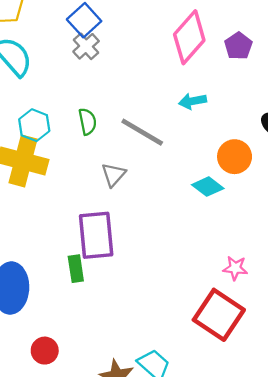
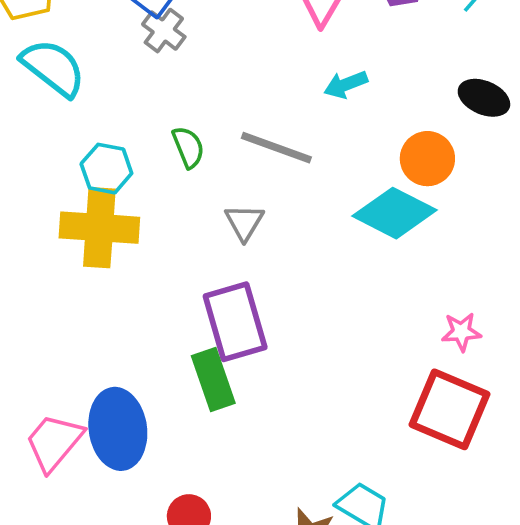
cyan diamond: (208, 187) -> (395, 213), size x1.6
green rectangle: (76, 269) -> (213, 379), size x1.4

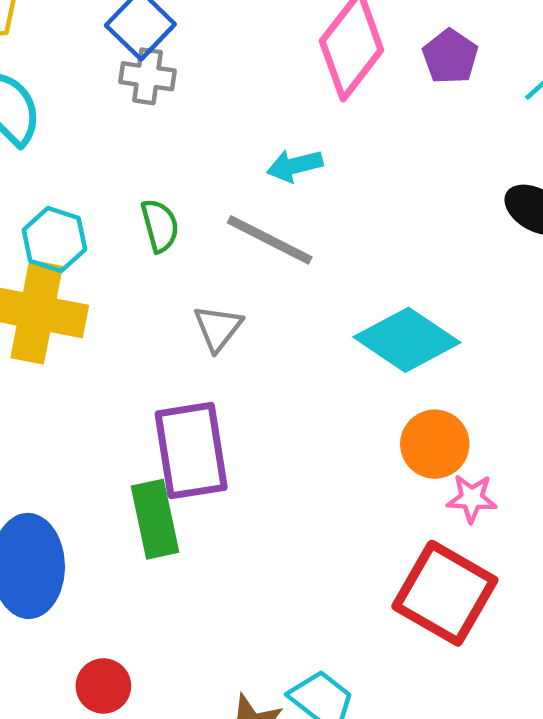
gray cross: (164, 31) -> (147, 76), turned -36
cyan arrow: (346, 84) -> (295, 166), moved
orange circle: (427, 159) -> (435, 444), moved

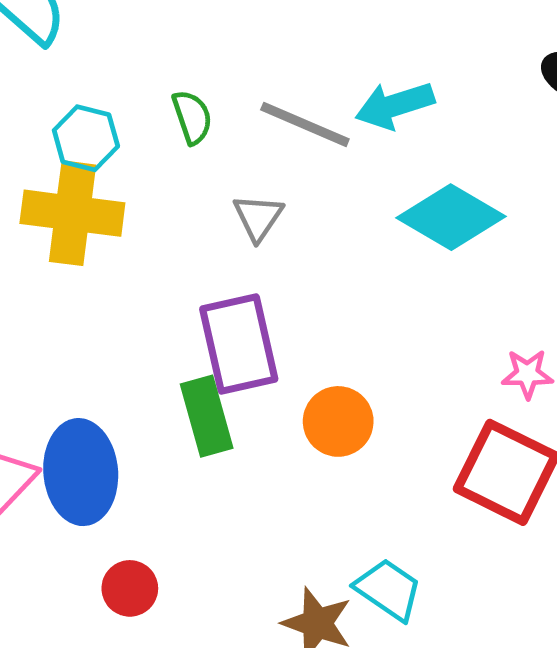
cyan arrow: (295, 166) -> (395, 105), moved, size x1.4
orange circle: (435, 444) -> (338, 421), moved
red circle: (103, 686) -> (130, 588), moved

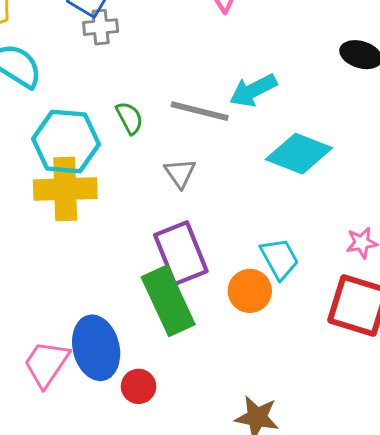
cyan hexagon: (86, 138) -> (66, 142), size x1.6
green rectangle: (207, 416) -> (168, 301), size x1.4
red circle: (130, 588) -> (139, 386), moved
cyan trapezoid: (388, 590) -> (279, 259), moved, turned 36

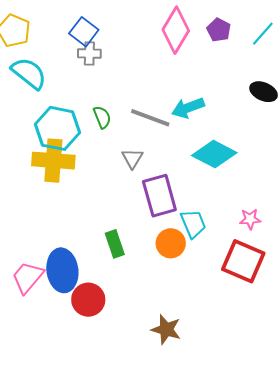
purple rectangle: (181, 253) -> (159, 196), moved
green rectangle: (168, 301) -> (115, 244), size x0.6
red circle: (139, 386) -> (88, 300), size x1.4

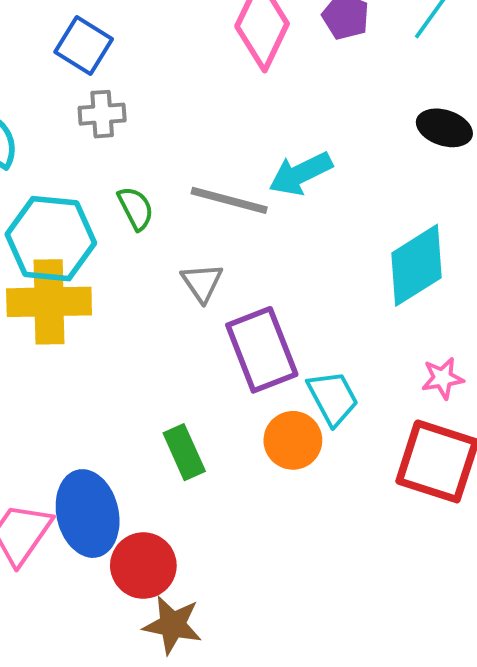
gray cross: (89, 54) -> (102, 114), moved
cyan diamond: (214, 154) -> (416, 265), moved, turned -54
brown star: (166, 329) -> (173, 625), moved

